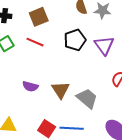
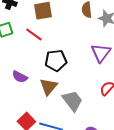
black pentagon: (75, 40) -> (56, 60), moved

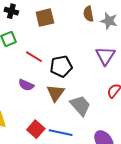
red line: (34, 35) -> (34, 57), moved

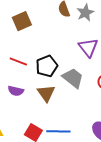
gray star: (109, 21) -> (85, 13), turned -30
gray trapezoid: (80, 105) -> (73, 78), moved

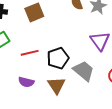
red line: (18, 62) -> (30, 53), turned -36

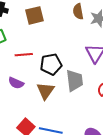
gray trapezoid: (84, 71) -> (75, 80), turned 35

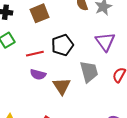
black pentagon: (51, 64) -> (62, 45), moved
purple semicircle: (16, 83) -> (38, 74), moved

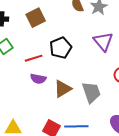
gray trapezoid: (89, 72) -> (91, 92), moved
brown triangle: (62, 86) -> (63, 89), turned 36

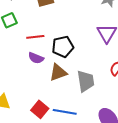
black pentagon: (61, 48) -> (63, 47), moved

